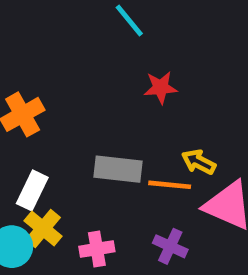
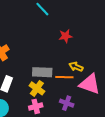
red star: (161, 88) -> (66, 36), moved
yellow cross: (43, 229) -> (37, 88), moved

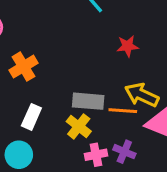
yellow arrow: (76, 67) -> (142, 95), size x1.5
pink cross: (36, 106) -> (96, 155), moved

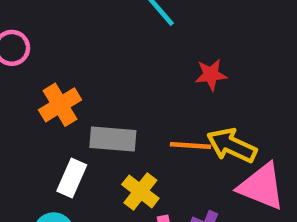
gray rectangle: (88, 101) -> (113, 139), moved
orange line: (123, 111) -> (191, 146), moved

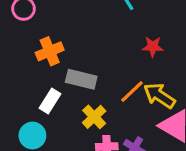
orange line: (191, 146) -> (132, 91), turned -56

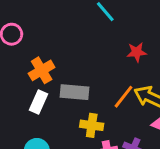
white rectangle: (50, 101) -> (39, 102), moved
yellow cross: (94, 117) -> (92, 125), turned -30

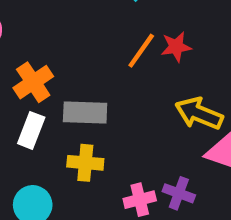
orange line: (124, 97) -> (141, 51), moved
yellow cross: (92, 125) -> (85, 163), moved

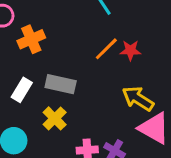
orange cross: (33, 82) -> (31, 39), moved
yellow cross: (85, 163) -> (55, 118), turned 30

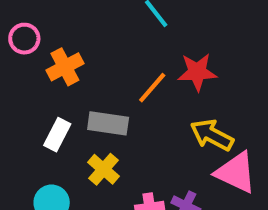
orange line: (106, 49) -> (152, 88), moved
red star: (130, 50) -> (197, 72), size x1.4

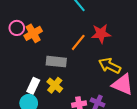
pink circle: (24, 39) -> (17, 28), moved
white rectangle: (57, 135) -> (33, 86), moved

